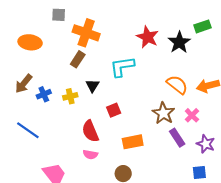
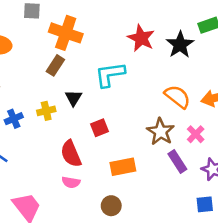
blue cross: (44, 94) -> (14, 119), moved

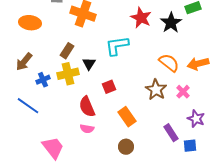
brown rectangle: (55, 65) -> (67, 51), moved
yellow cross: (46, 111) -> (68, 74), size x1.5
purple rectangle: (177, 162) -> (171, 133), moved
orange rectangle: (123, 167) -> (127, 117), turned 66
brown circle: (111, 206) -> (126, 147), moved

